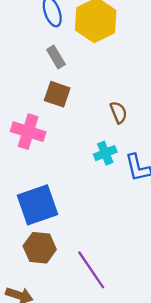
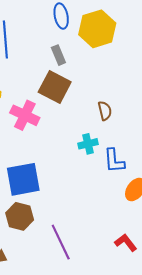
brown square: (57, 94) -> (55, 87), size x1.4

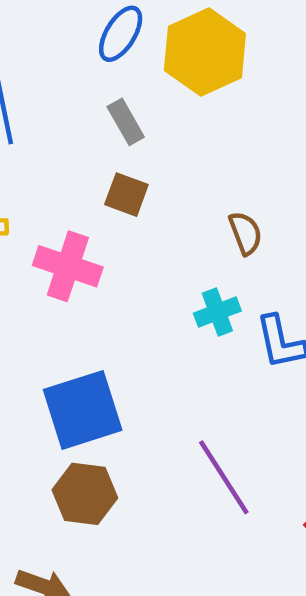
blue ellipse: (61, 16) -> (121, 34), turned 50
brown square: (55, 87) -> (126, 195), size x0.6
purple line: (61, 242) -> (224, 477), moved

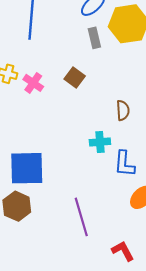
gray rectangle: (126, 122) -> (94, 38), moved
pink cross: (68, 266) -> (33, 83), moved, size x0.7

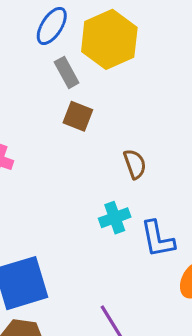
brown square: (75, 77) -> (78, 116), moved

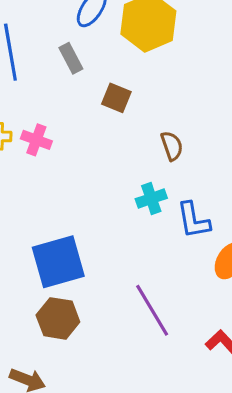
gray rectangle: (67, 72) -> (71, 58), moved

